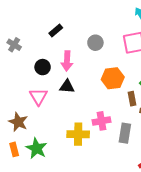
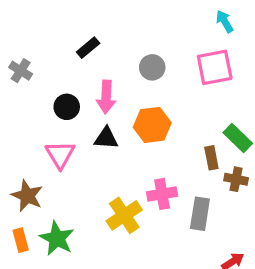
orange hexagon: (113, 78) -> (152, 125), moved
yellow cross: (78, 134) -> (124, 215), turned -35

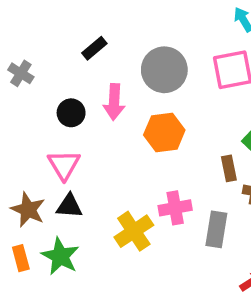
gray circle: (152, 67) -> (164, 70), size x1.6
black triangle: (106, 138) -> (69, 206), moved

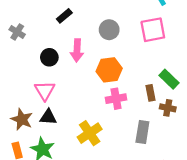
gray circle: (164, 70) -> (109, 30), size x0.7
pink cross: (175, 208) -> (116, 99), moved

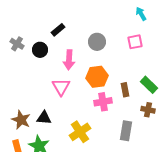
pink square: (153, 30) -> (135, 42), size x0.7
black circle: (49, 57) -> (40, 50), moved
pink triangle: (45, 91) -> (61, 87), moved
brown rectangle: (151, 93) -> (125, 90), moved

